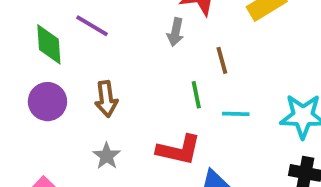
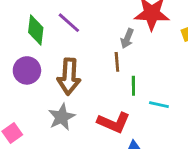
brown line: (222, 60) -> (117, 62), moved
brown arrow: (106, 99) -> (69, 77), size x1.4
gray star: (107, 156) -> (62, 117), size x1.4

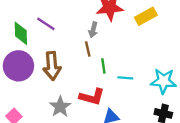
purple circle: (27, 70) -> (18, 66), size x1.4
gray star: (62, 117) -> (60, 107), moved

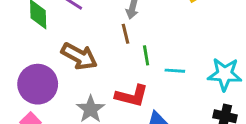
purple circle: (18, 66) -> (38, 84), moved
brown arrow: (52, 66) -> (79, 56), turned -56

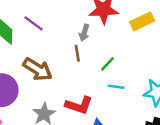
green line: (146, 55) -> (108, 64), moved, turned 49

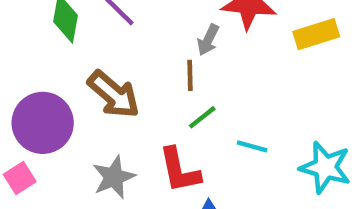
green line: (108, 64) -> (202, 117), moved
red L-shape: (79, 105) -> (180, 170), turned 52

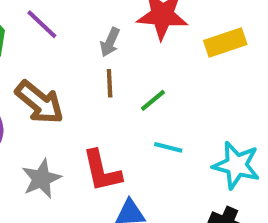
gray arrow: (208, 40) -> (110, 42), moved
green line: (202, 117) -> (153, 100), moved

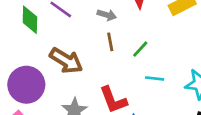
gray arrow: (110, 42) -> (107, 15), turned -90

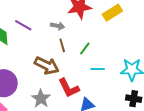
brown arrow: (66, 61) -> (47, 66), moved

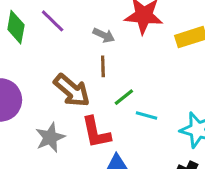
green line: (85, 48) -> (124, 97), moved

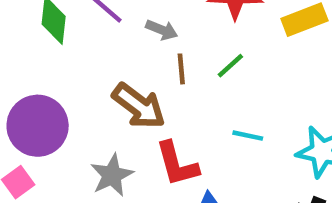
gray arrow: (104, 35) -> (162, 30), moved
green line: (124, 97) -> (230, 66), moved

